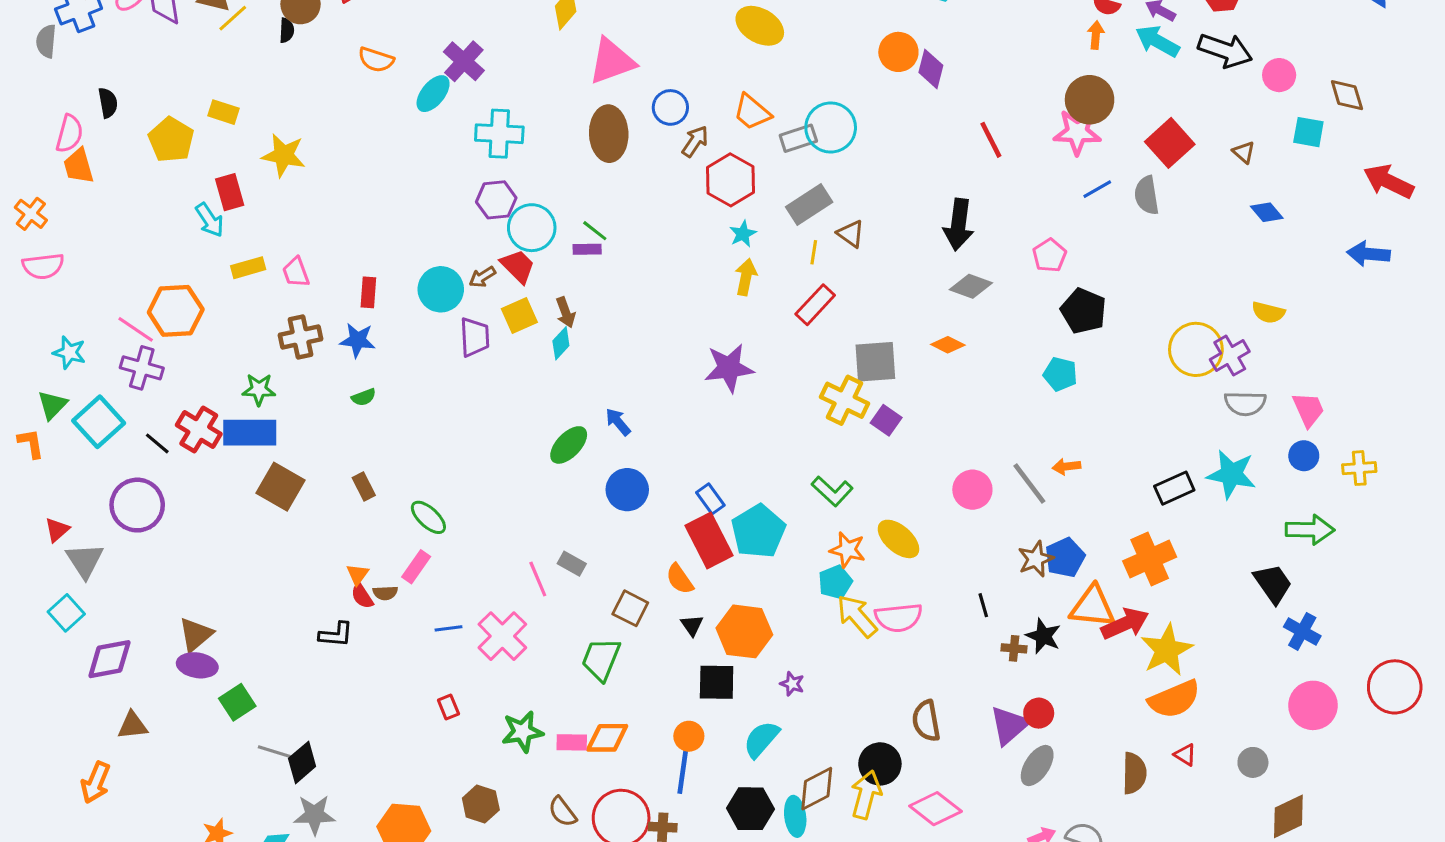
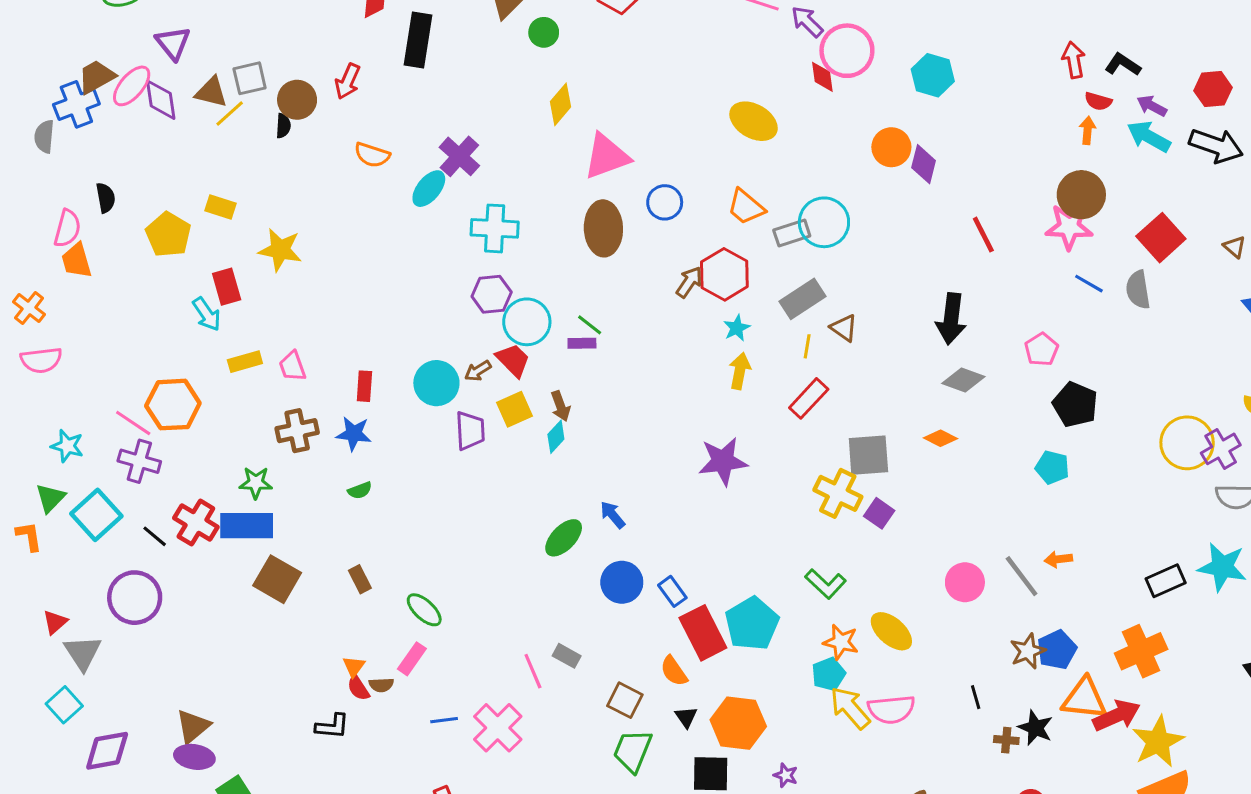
brown arrow: (695, 141) -> (689, 282), moved
blue line: (1097, 189) -> (1089, 284), turned 60
blue rectangle: (710, 499) -> (672, 591), moved
green trapezoid: (601, 659) -> (633, 751), moved

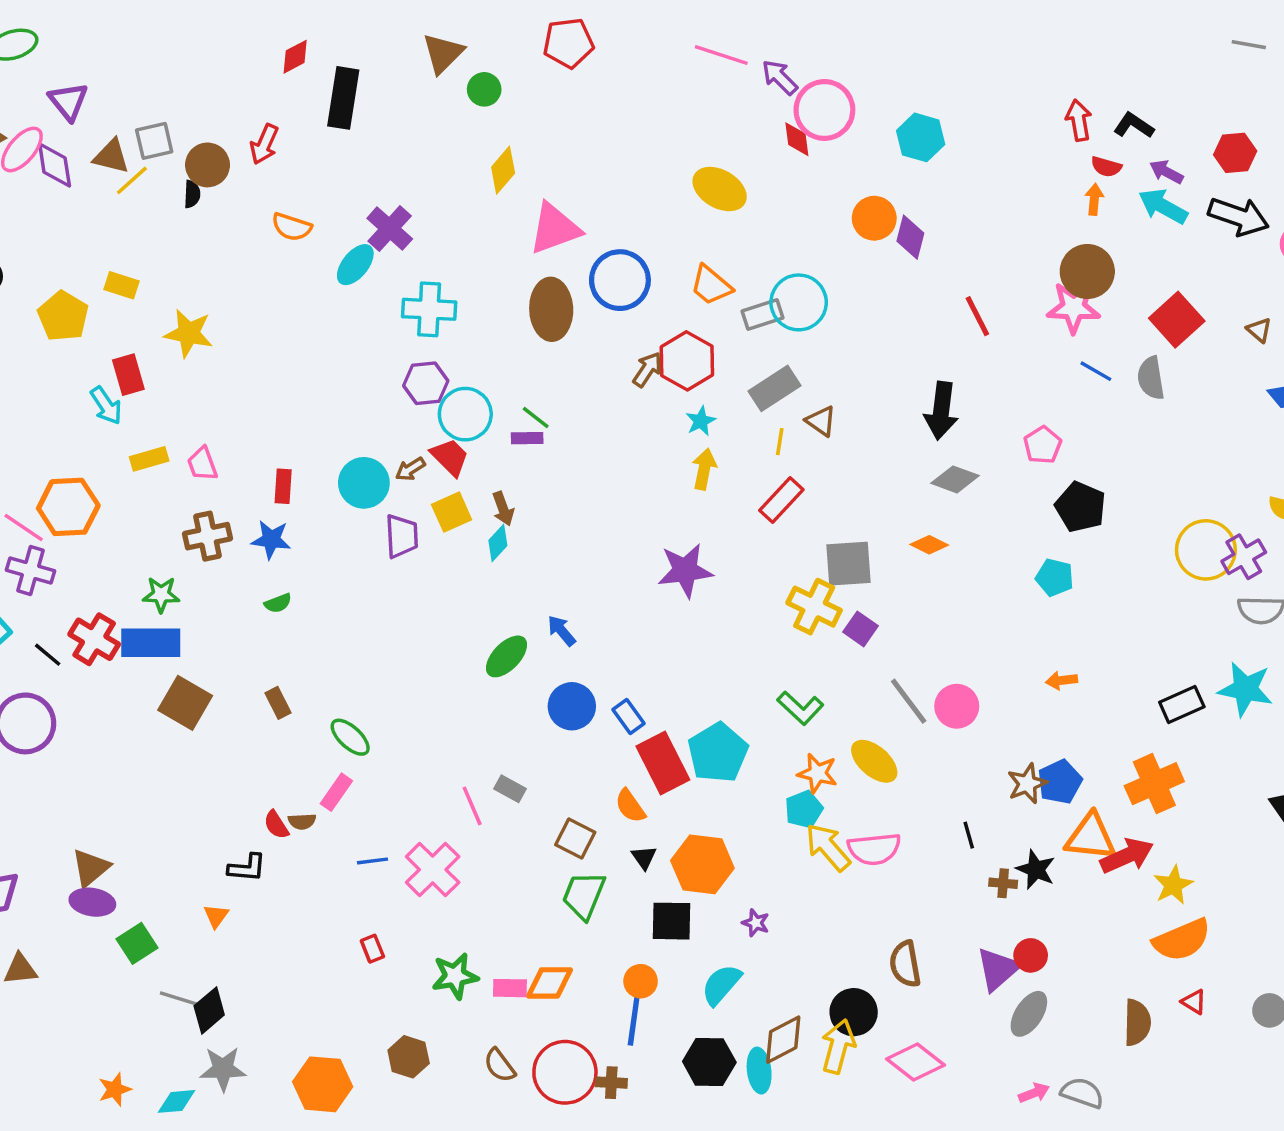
blue circle: (665, 202) -> (620, 280), size x1.5
gray line: (1022, 576) -> (909, 701), moved
orange triangle: (354, 667) -> (216, 916), moved
yellow star: (1158, 742) -> (1173, 885), size x0.7

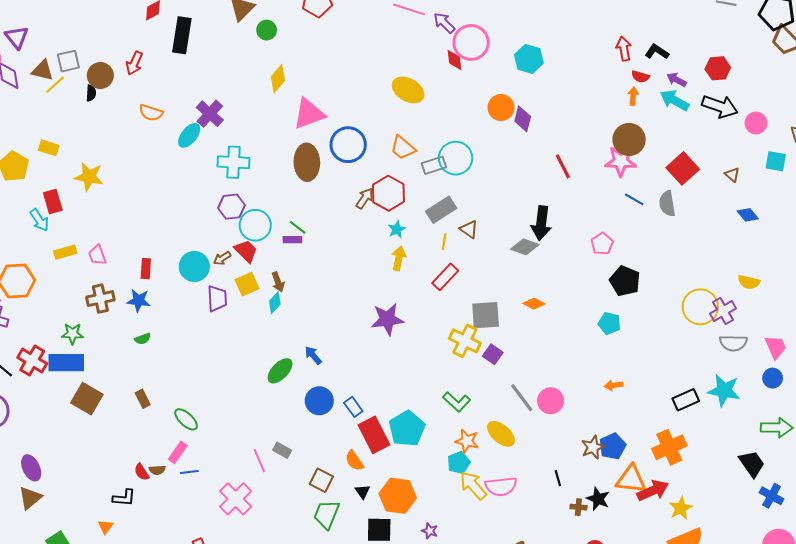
gray diamond: (955, 479) -> (525, 247), moved
blue line: (372, 861) -> (189, 472), moved
purple ellipse: (92, 902) -> (31, 468), moved, turned 55

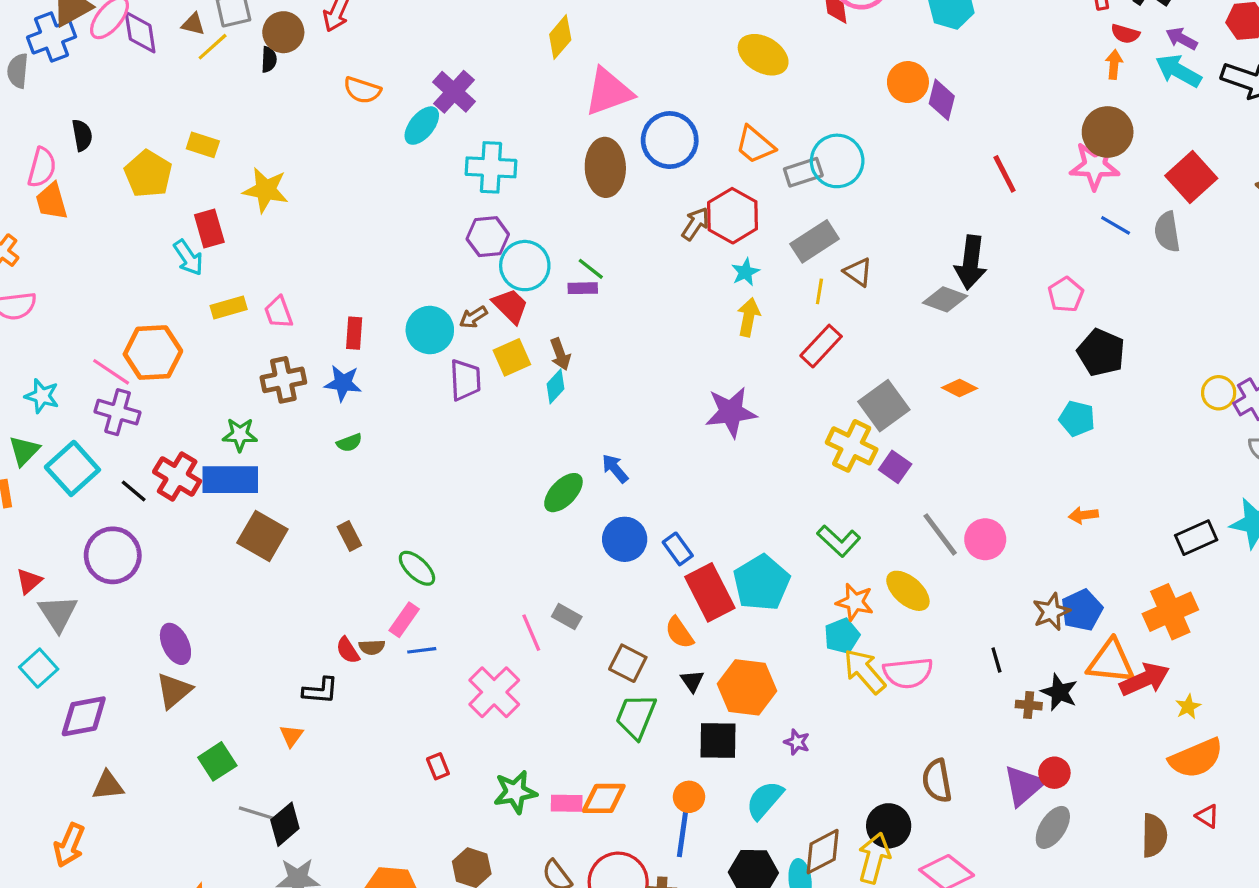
brown triangle: (43, 70) -> (193, 24), size x0.7
yellow circle: (700, 307) -> (1219, 393), size x0.6
gray square: (486, 315) -> (884, 406), turned -32
yellow star: (681, 508) -> (1188, 707), size x0.7

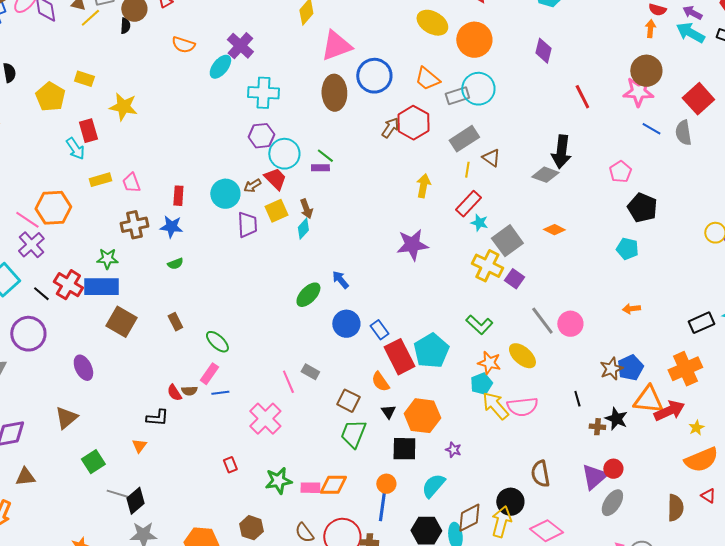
orange circle: (908, 82) -> (474, 40), moved, size x1.4
cyan star: (745, 272) -> (479, 223), moved, turned -30
purple cross: (118, 412) -> (31, 245), turned 32
purple ellipse: (175, 644) -> (83, 368), moved

